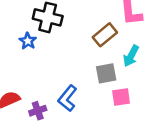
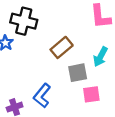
brown rectangle: (105, 35) -> (62, 47), moved

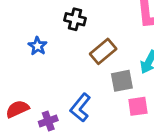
black cross: (24, 21) -> (75, 19), moved, size x0.7

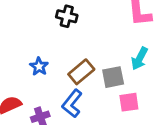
blue star: (38, 46) -> (39, 66), moved
brown rectangle: (103, 51) -> (81, 72), moved

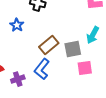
blue star: (39, 66) -> (17, 25), moved

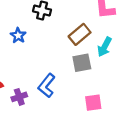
brown rectangle: (49, 45) -> (80, 34), moved
pink square: (85, 68) -> (93, 103), moved

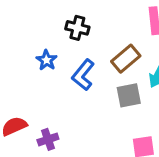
blue L-shape: (47, 86) -> (83, 75), moved

